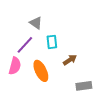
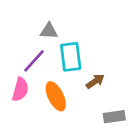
gray triangle: (36, 23) -> (49, 31), turned -32
cyan rectangle: (52, 42) -> (71, 57), size x1.5

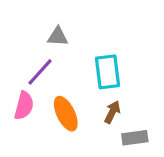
cyan rectangle: (71, 57) -> (107, 72), moved
brown arrow: (95, 81) -> (112, 112), moved, turned -30

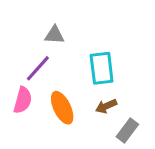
brown arrow: (112, 112) -> (106, 106), turned -140
gray rectangle: (135, 138) -> (127, 130), turned -45

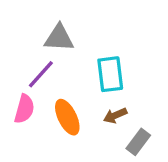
gray triangle: (55, 35) -> (59, 38), size x1.4

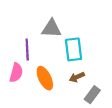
gray triangle: (59, 38) -> (51, 29), moved
purple line: (41, 74) -> (27, 49), turned -45

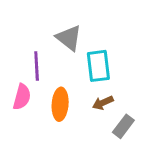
gray triangle: (51, 29) -> (69, 38), turned 35
orange ellipse: (45, 78) -> (60, 104), turned 30

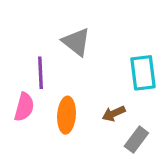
cyan rectangle: (98, 66) -> (143, 73), moved

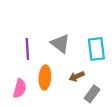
gray triangle: (76, 42) -> (60, 44), moved
pink semicircle: (24, 107) -> (20, 88), moved

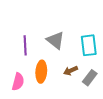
gray rectangle: (92, 94) -> (90, 78), moved

